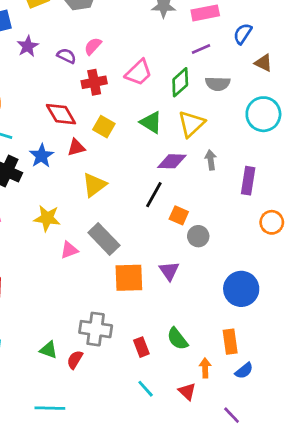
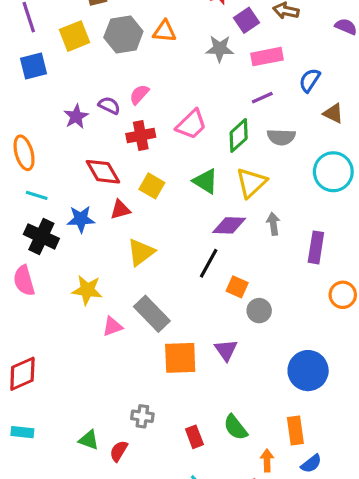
purple star: (28, 46) -> (76, 117), moved
blue star: (42, 156) -> (81, 219), turned 30
gray cross: (96, 329) -> (142, 416), size x0.6

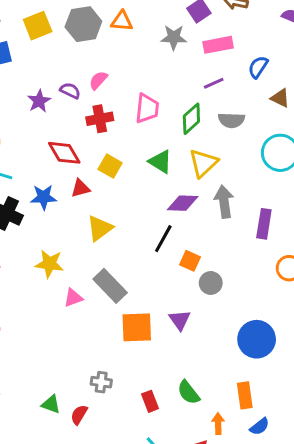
pink trapezoid: (191, 124) -> (147, 108), turned -40
gray arrow: (273, 224) -> (224, 202), size x1.5

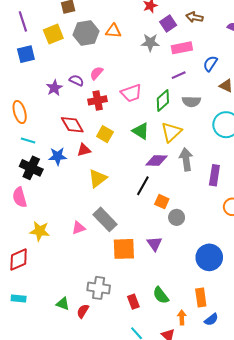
pink trapezoid: (147, 108) -> (131, 93), turned 65
yellow star: (49, 264) -> (40, 231), moved
gray cross: (101, 382) -> (99, 288), size x1.5

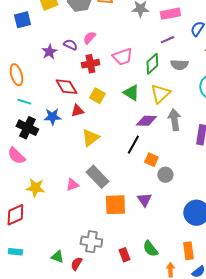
pink semicircle: (20, 197) -> (16, 156), turned -30

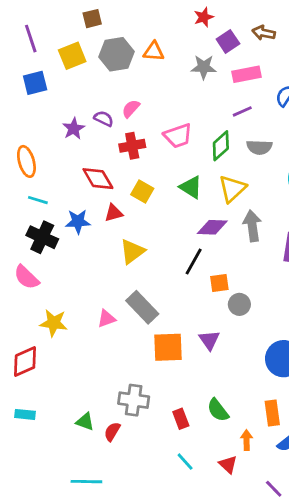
orange square: (151, 160) -> (219, 283), turned -32

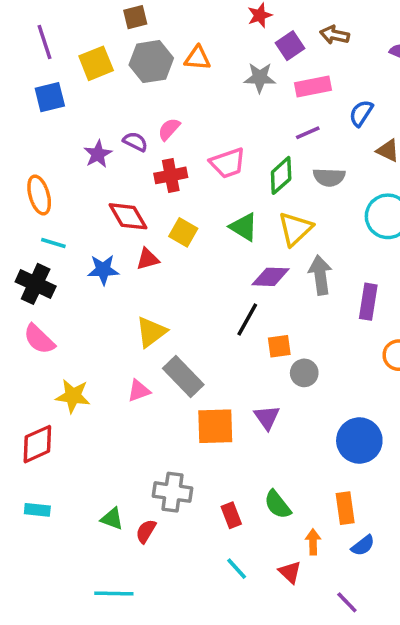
brown square: (92, 19) -> (135, 17), moved
black cross: (42, 237) -> (36, 284), moved
yellow triangle: (132, 252) -> (151, 332), moved

